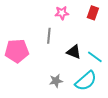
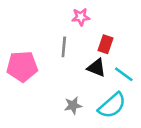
red rectangle: (93, 13) -> (105, 44), moved

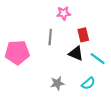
red rectangle: (105, 44) -> (83, 35), turned -32
cyan semicircle: (112, 105) -> (88, 83), size x0.6

